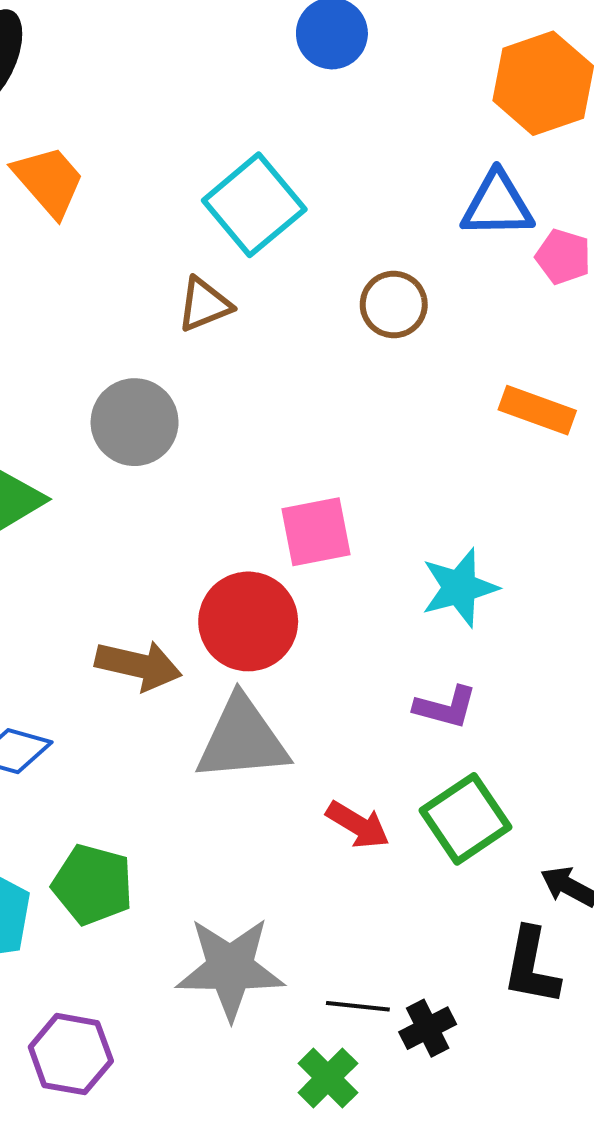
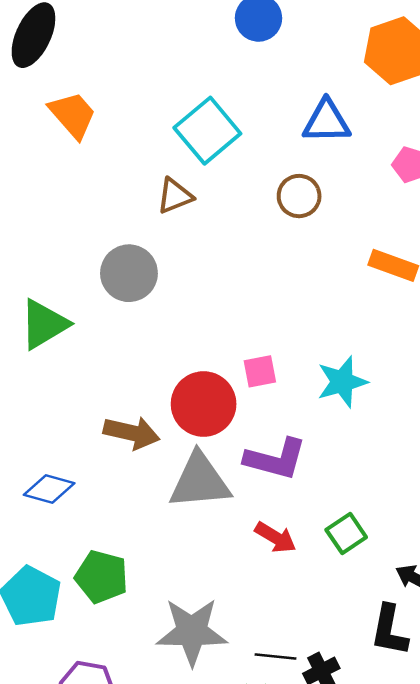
blue triangle: (497, 205) -> (327, 121), moved
pink square: (316, 532) -> (260, 371), moved, size x0.7
purple L-shape: (446, 707) -> (276, 459), moved, size x1.5
green square: (465, 819) -> (346, 534), size x0.7

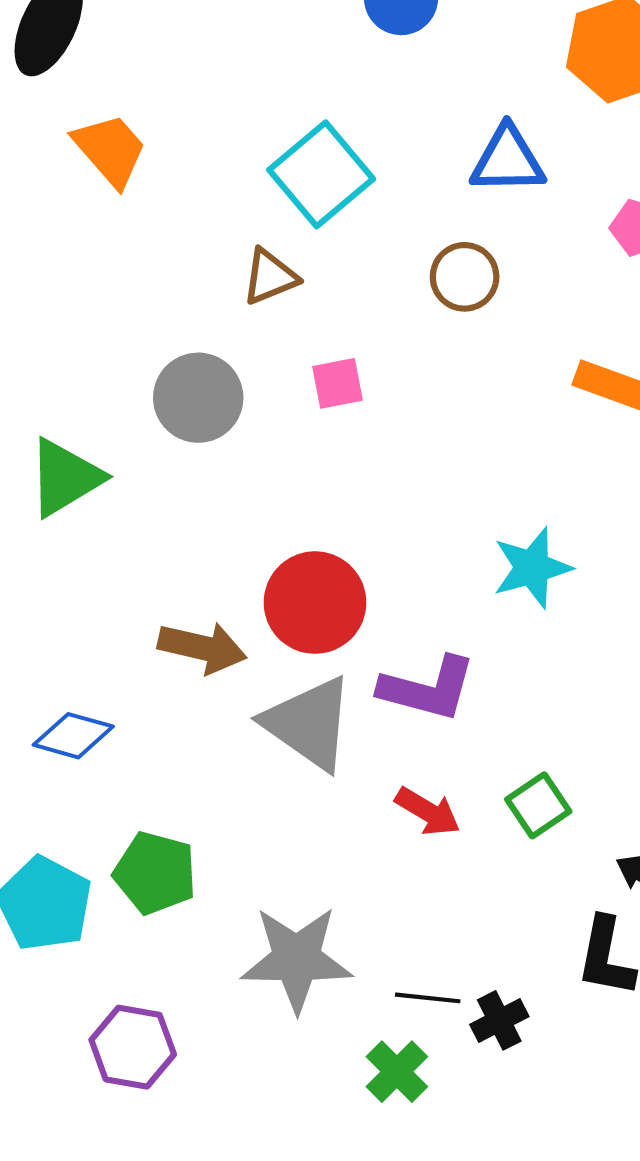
pink square: (260, 371) -> (338, 383), moved
gray triangle: (200, 481) -> (309, 723), turned 40

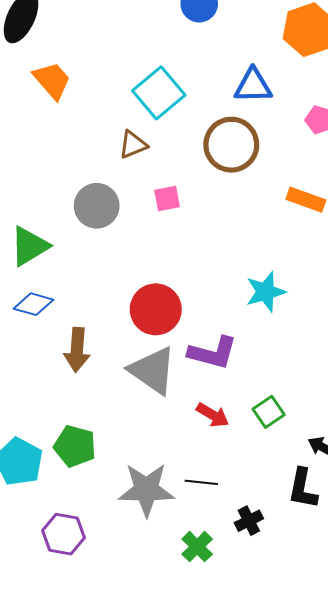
brown circle: (465, 277) -> (231, 145), size x1.6
brown arrow: (202, 648) -> (77, 350), moved, turned 81
blue diamond: (73, 736) -> (33, 304), moved
black line: (428, 998) -> (201, 482), moved

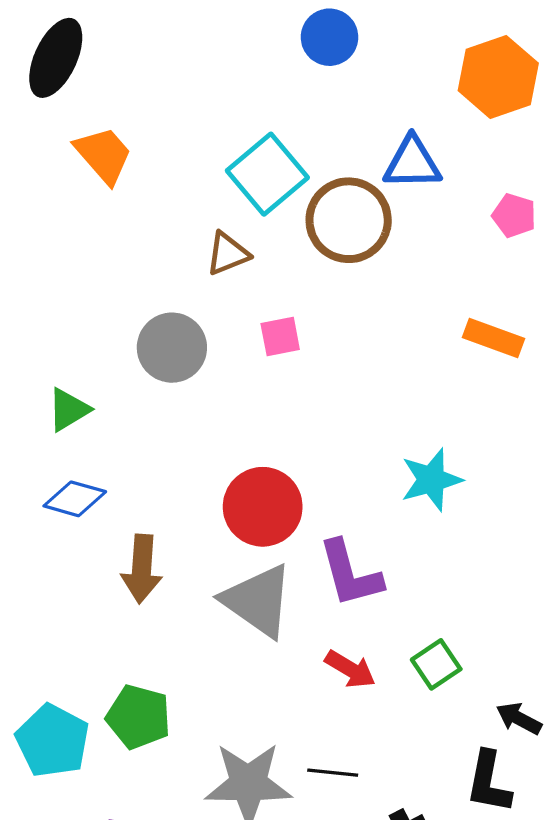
brown circle: (231, 145) -> (349, 220), moved
green triangle: (29, 246) -> (68, 410), size x0.7
purple L-shape: (213, 353) -> (350, 574), turned 60

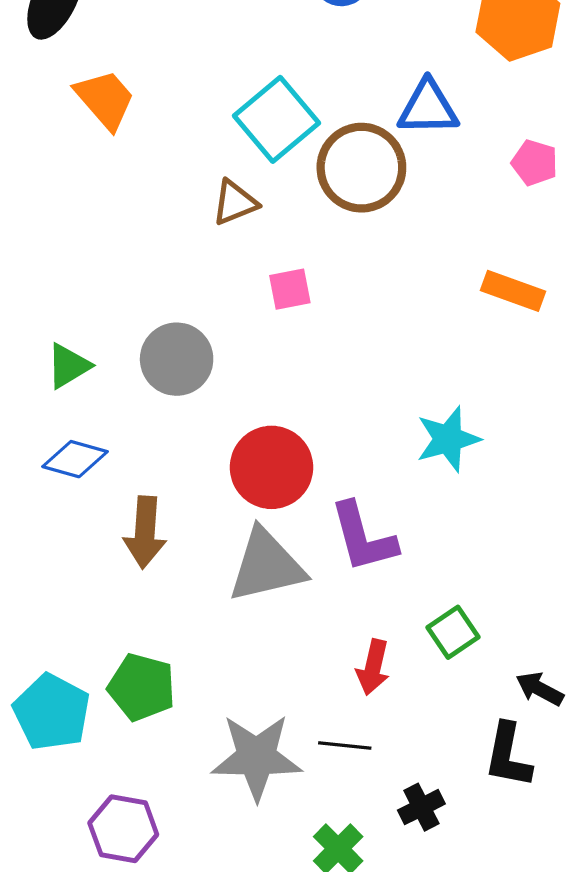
gray circle: (172, 348) -> (177, 359), moved
gray triangle: (258, 601) -> (267, 566), turned -48
red arrow: (350, 669) -> (373, 667), moved, turned 72

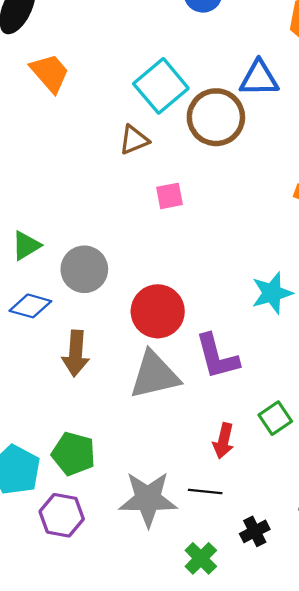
gray circle: (177, 359) -> (84, 269), moved
purple hexagon: (123, 829) -> (62, 515), moved

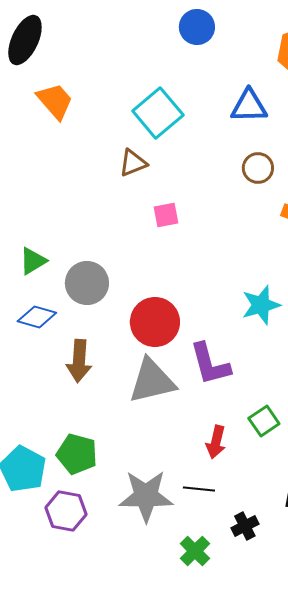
brown circle: (216, 117) -> (258, 168), moved, size x0.6

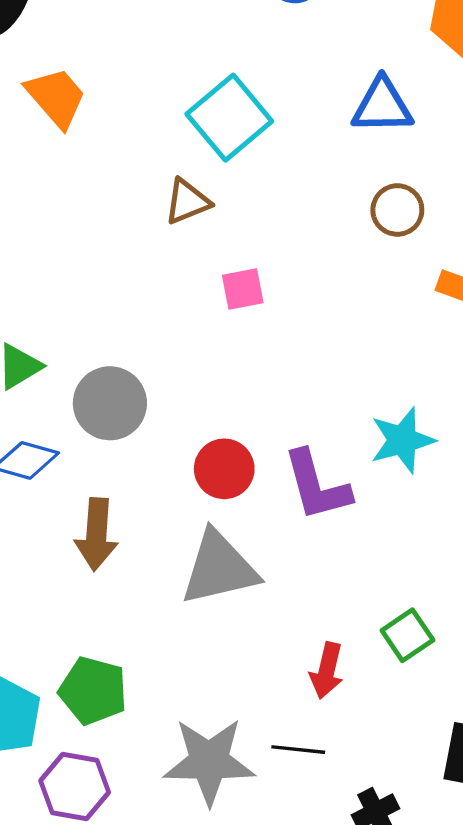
red circle: (155, 322) -> (224, 469), size x0.7
purple L-shape: (210, 364) -> (317, 486), moved

